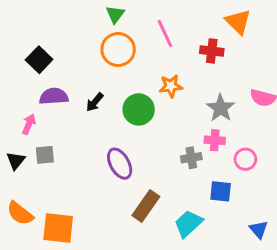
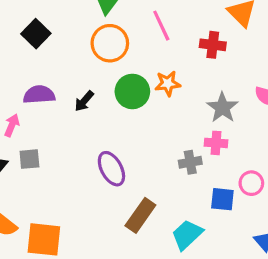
black square: (39, 60) -> (36, 34), moved
green circle: (139, 109) -> (132, 91), moved
pink circle: (245, 159) -> (251, 183), moved

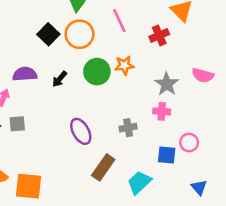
black square: (36, 34) -> (48, 34), moved
red cross: (213, 45) -> (159, 35), turned -30
gray cross: (190, 162) -> (128, 128), moved

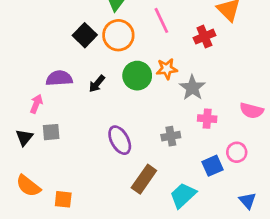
pink semicircle: (203, 75) -> (252, 111), moved
gray star: (167, 84) -> (192, 88), moved
blue square: (167, 155) -> (213, 166), turned -30
orange square: (28, 186) -> (63, 199), size x0.6

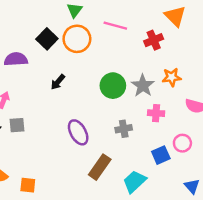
pink line: (161, 20) -> (115, 26), turned -50
orange star: (167, 69) -> (172, 77), moved
green circle: (137, 76) -> (113, 86), moved
purple semicircle: (59, 78) -> (16, 59), moved

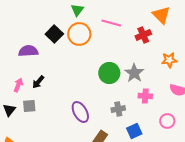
orange star: (172, 77) -> (169, 60), moved
black arrow: (58, 82) -> (38, 82), moved
blue square: (161, 155) -> (134, 131), moved

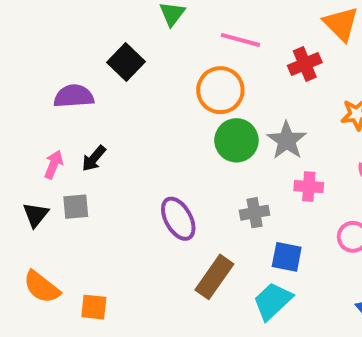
orange circle: (79, 34) -> (220, 90), moved
blue square: (134, 131) -> (287, 257), turned 35

